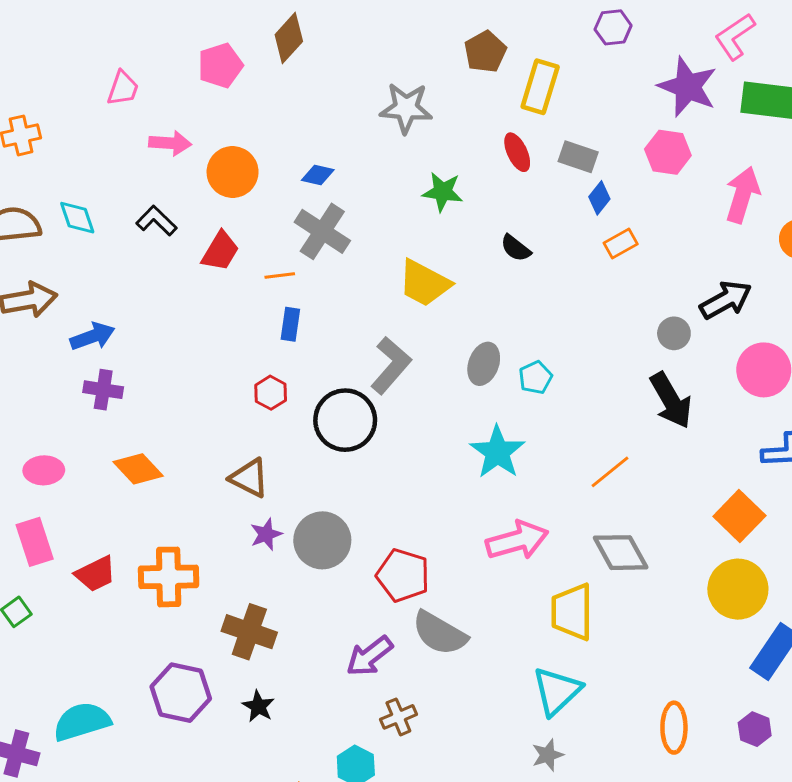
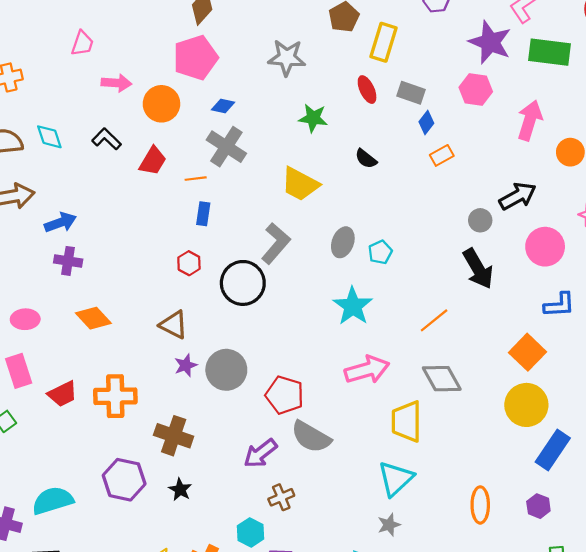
pink pentagon: (220, 65) -> (196, 58), moved, size x1.4

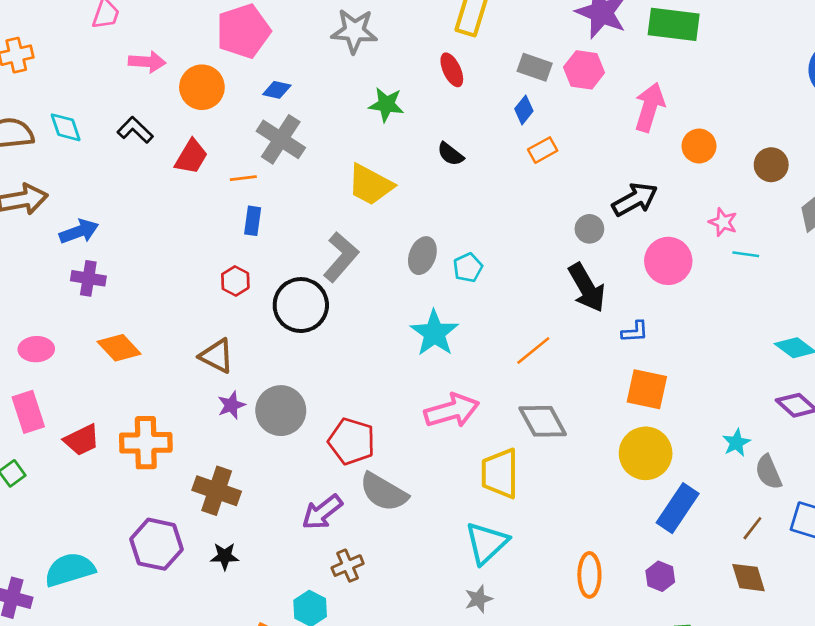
gray rectangle: (411, 93) -> (535, 67), moved
blue L-shape: (559, 305) -> (635, 332), moved, size x0.7
orange square: (527, 352) -> (647, 389), turned -32
black star: (180, 490) -> (225, 556), turned -30

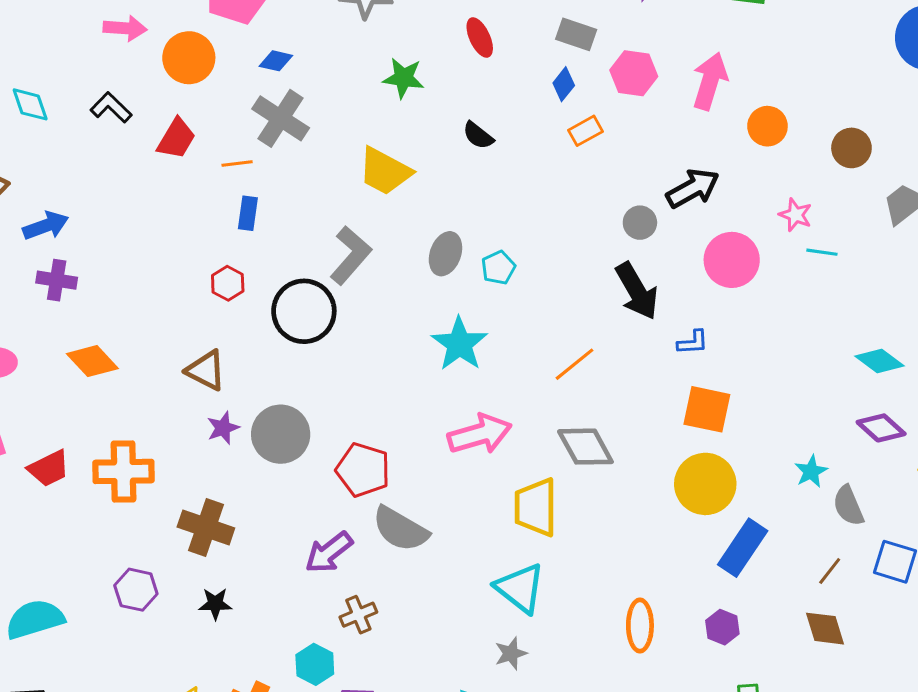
pink hexagon: (584, 70) -> (634, 73), moved
cyan triangle: (487, 543) -> (520, 588), turned -39
purple hexagon: (156, 544) -> (136, 590), size x0.7

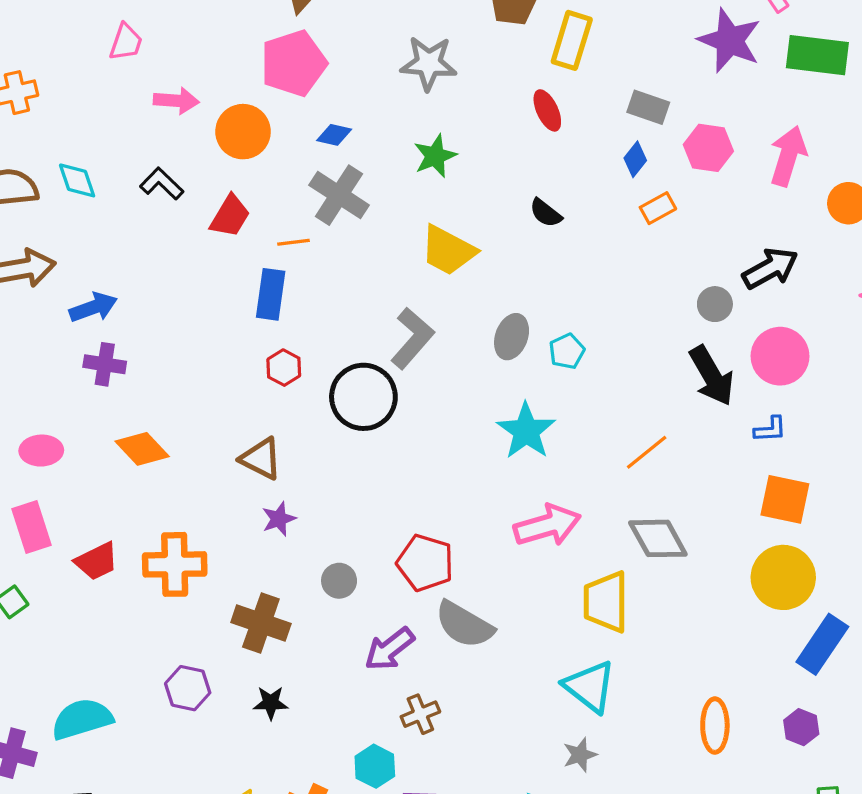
green star: (403, 78) -> (435, 156), moved, turned -30
blue rectangle: (248, 213) -> (271, 294), moved, size x1.4
pink circle: (732, 260) -> (780, 356), moved
gray circle: (281, 434) -> (339, 581), moved, size x0.6

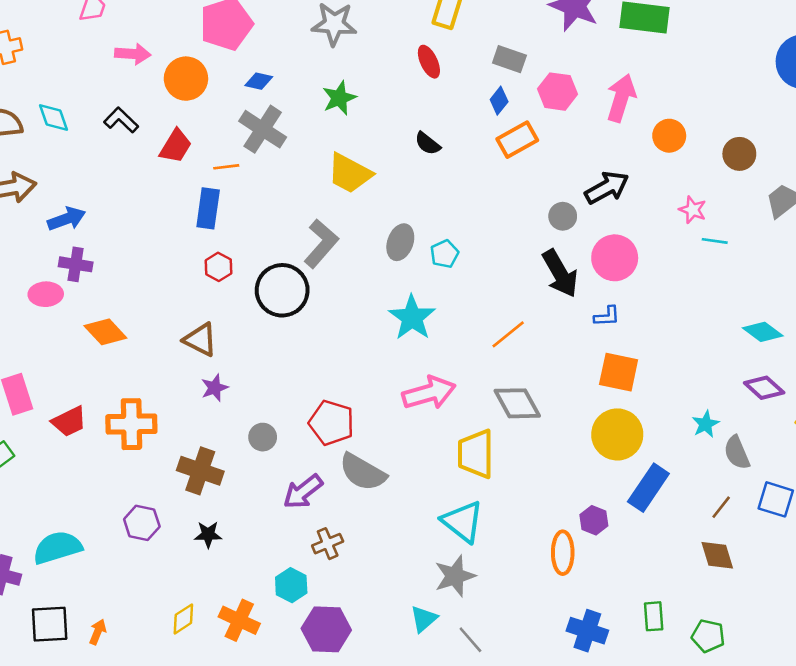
orange rectangle: (658, 208) -> (517, 140), size x1.4
pink ellipse: (41, 451) -> (46, 294), moved
purple hexagon: (801, 727) -> (594, 520), moved
gray star: (580, 755) -> (455, 576), size x1.5

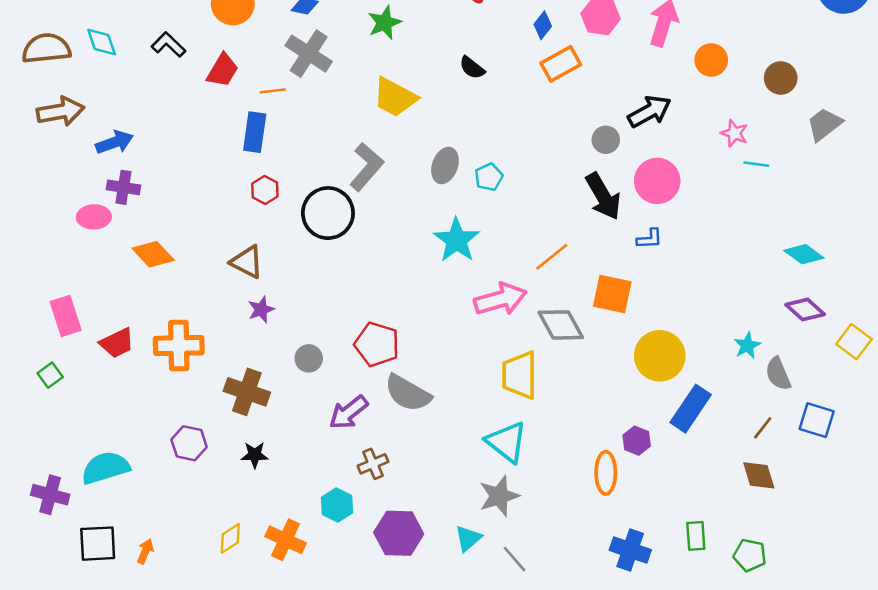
orange square: (619, 372) -> (612, 294), moved
pink arrow: (429, 393) -> (500, 299), moved
purple hexagon: (326, 629) -> (399, 533), moved

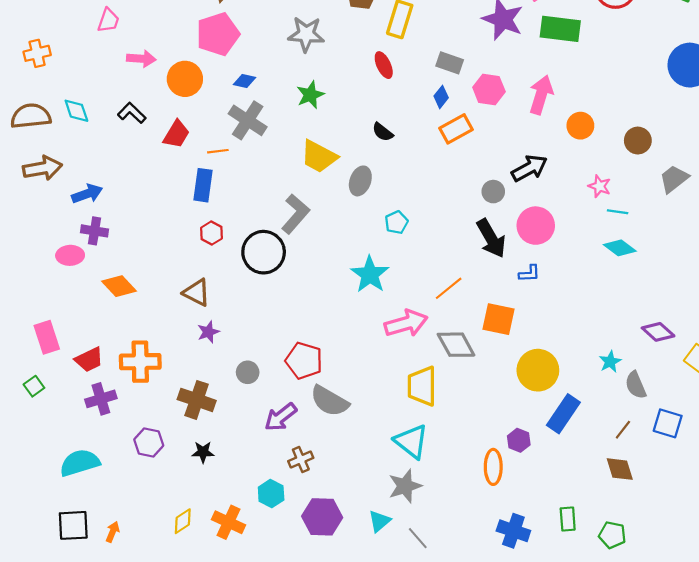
gray ellipse: (445, 165) -> (360, 181), moved
cyan diamond: (804, 254) -> (620, 248), moved
purple cross: (50, 495) -> (101, 399), moved, turned -32

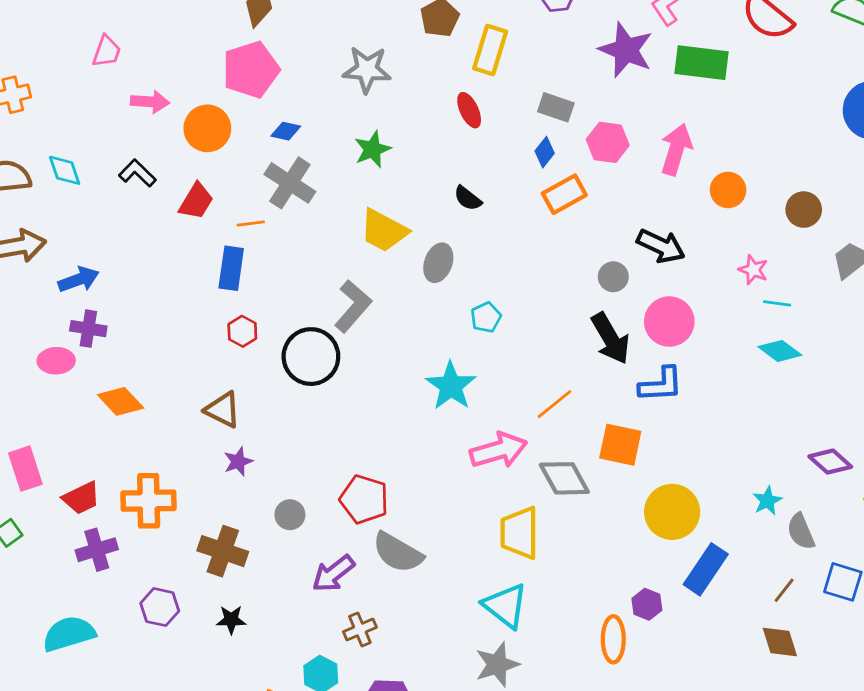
black arrow: (529, 168) -> (661, 246), turned 54
blue L-shape: (529, 273) -> (661, 385), size x1.6

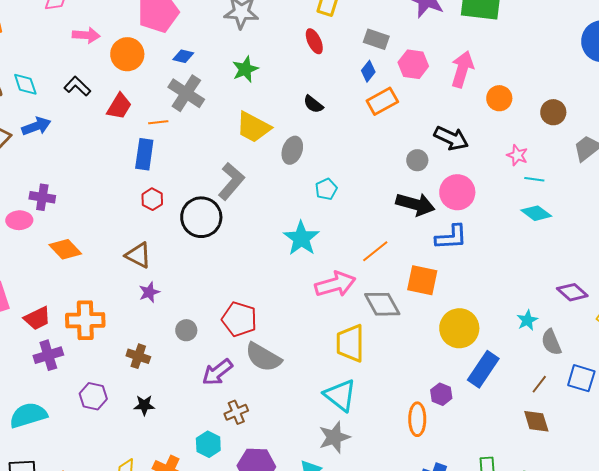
blue arrow: (79, 280) -> (36, 126), moved
black arrow: (610, 338) -> (415, 204), turned -45
brown cross: (223, 551) -> (138, 356), size x0.7

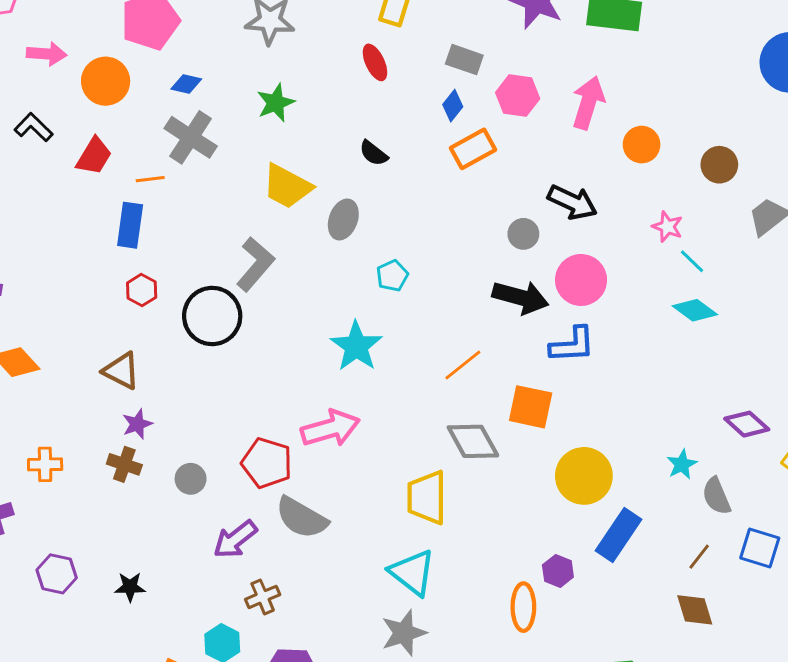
cyan line: (534, 179) -> (692, 261), turned 36
pink arrow: (335, 284) -> (330, 428), moved
orange cross: (85, 320) -> (45, 464), size x0.6
brown cross: (138, 356) -> (124, 464), moved

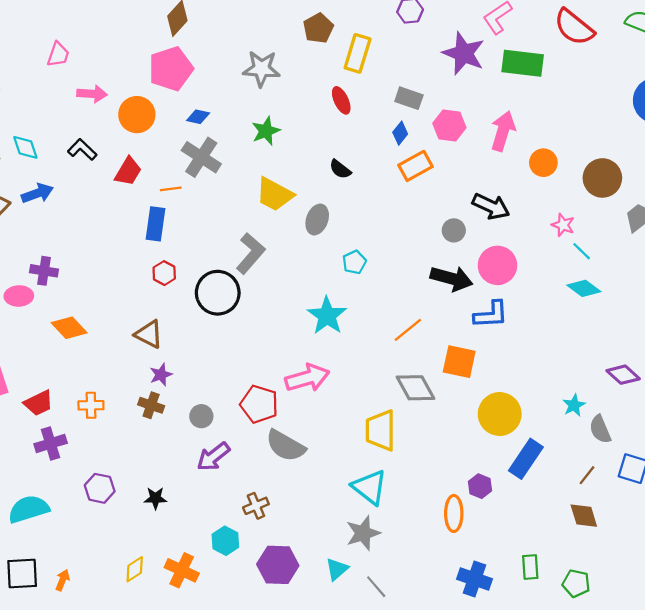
brown circle: (719, 165) -> (602, 178), size x1.4
purple arrow: (235, 539) -> (213, 457), moved

